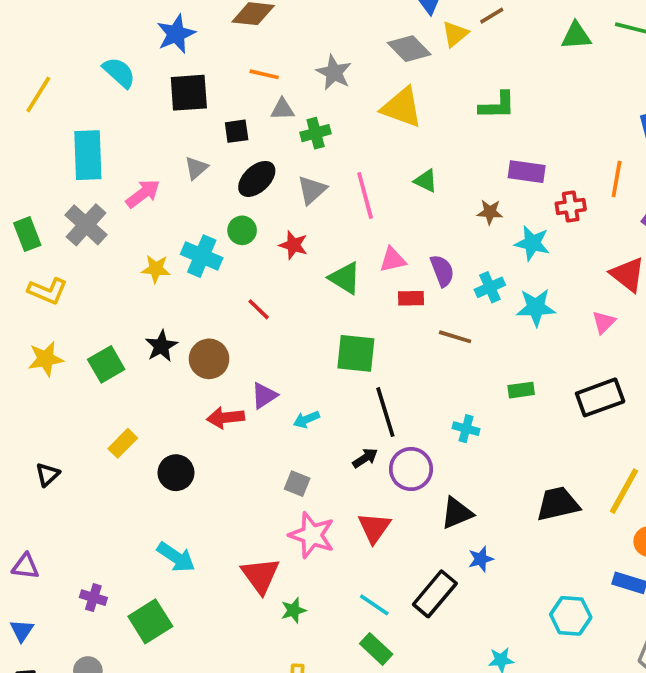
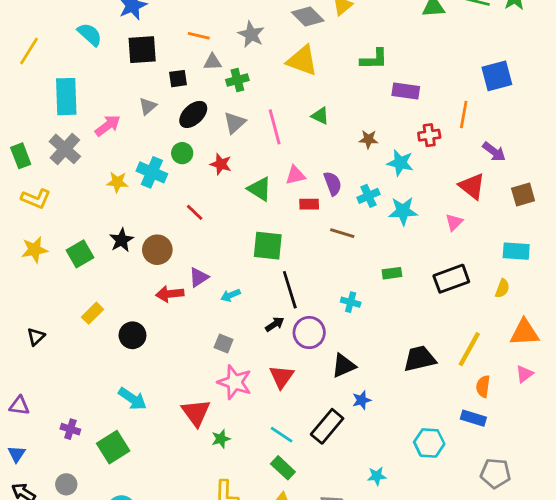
purple rectangle: (527, 172) -> (406, 91), moved

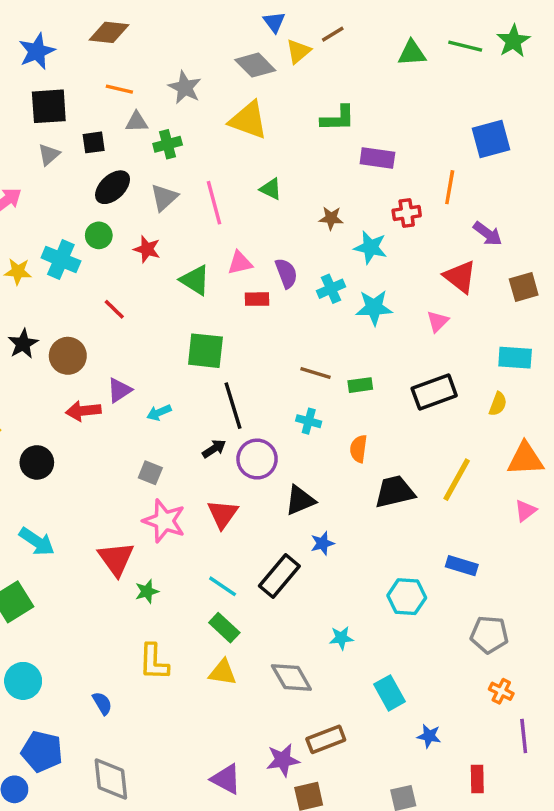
gray triangle: (148, 106) -> (49, 155), moved
brown line: (342, 233) -> (316, 373), moved
orange semicircle: (483, 386) -> (359, 449), moved

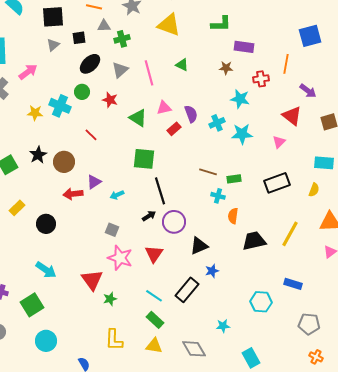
brown star: (331, 218) -> (226, 68), moved
red rectangle: (257, 299) -> (174, 129), turned -40
cyan cross: (309, 421) -> (218, 196), moved
cyan circle: (23, 681) -> (46, 341), moved

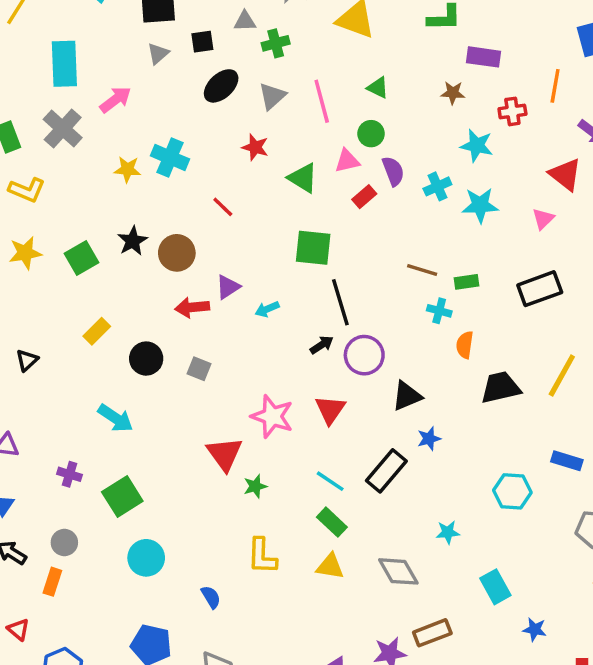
green circle: (82, 92) -> (371, 134), moved
gray square: (112, 230) -> (199, 369), moved
cyan arrow: (46, 270) -> (115, 418), moved

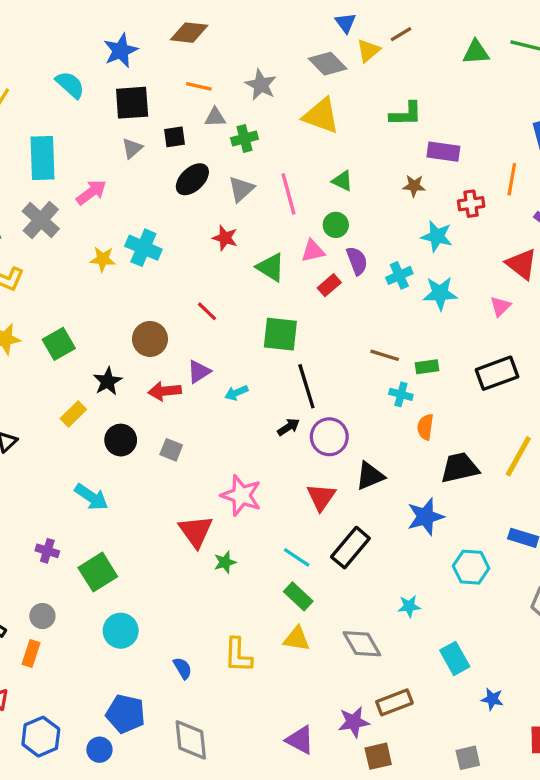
red line: (223, 207) -> (207, 311), moved
black star: (133, 241) -> (108, 381), moved
red triangle: (330, 410) -> (321, 497), moved
blue star: (429, 439) -> (425, 517), moved, size x1.6
yellow L-shape: (262, 556) -> (238, 655), moved

